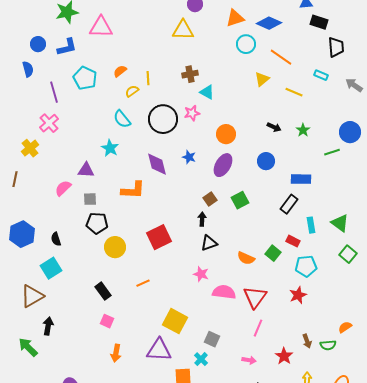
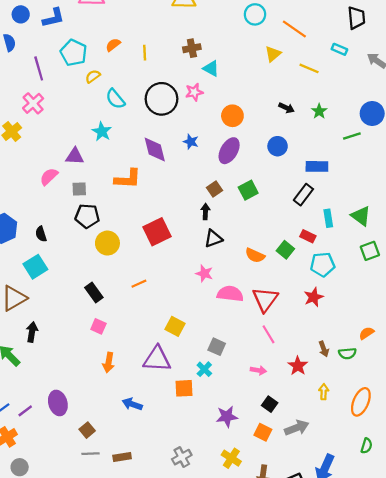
yellow semicircle: (132, 91) -> (93, 76), moved
green square: (348, 254) -> (370, 251), turned 30
yellow square: (175, 321) -> (175, 326), size x0.7
pink line: (258, 328) -> (269, 334), turned -54

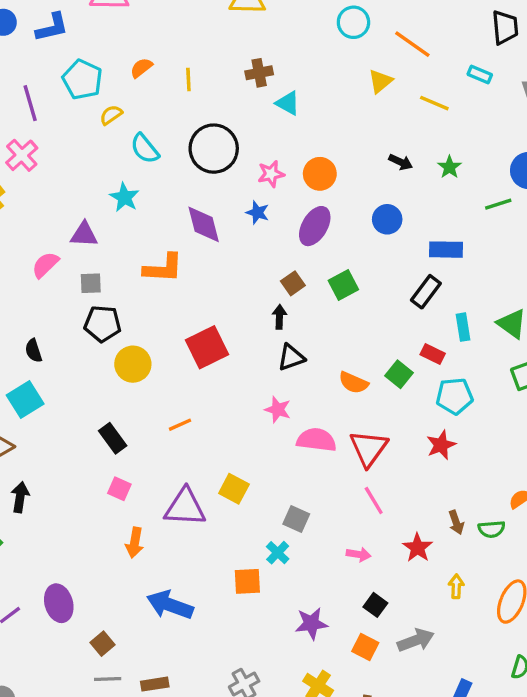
pink star: (194, 92) -> (271, 174), moved
purple triangle: (157, 359) -> (185, 507), moved
blue arrow: (132, 404) -> (170, 605), size x1.5

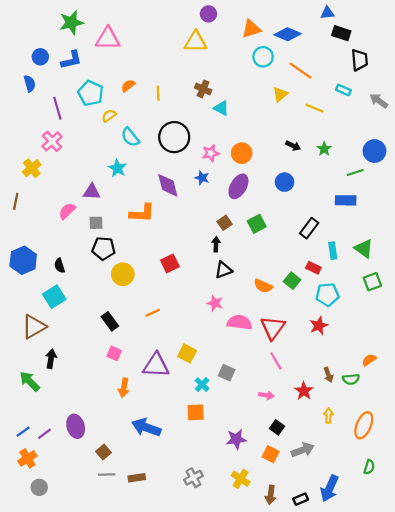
brown cross: (259, 73) -> (203, 89), turned 35
blue rectangle: (446, 250) -> (346, 200), moved
red square: (207, 347) -> (170, 263), size x0.7
cyan cross: (278, 553) -> (202, 385), moved

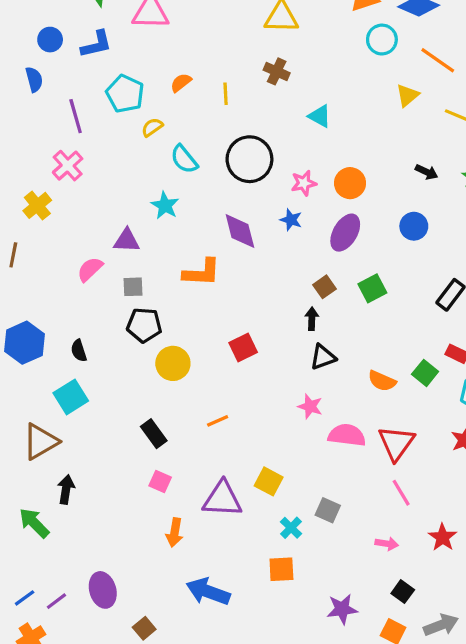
brown cross: (203, 89) -> (277, 71), moved

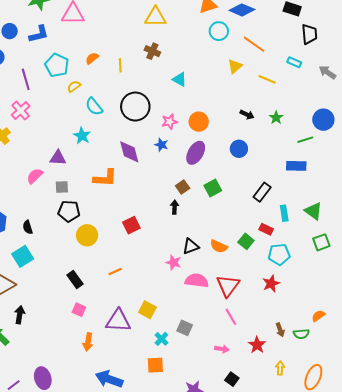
black triangle: (323, 357) -> (191, 246), moved

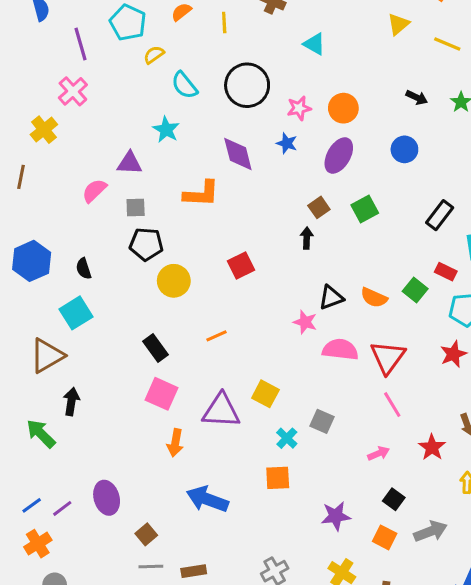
pink square: (79, 310) -> (162, 394), size x1.5
pink arrow: (222, 349) -> (379, 453), turned -32

